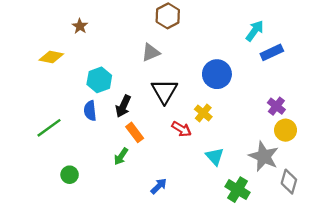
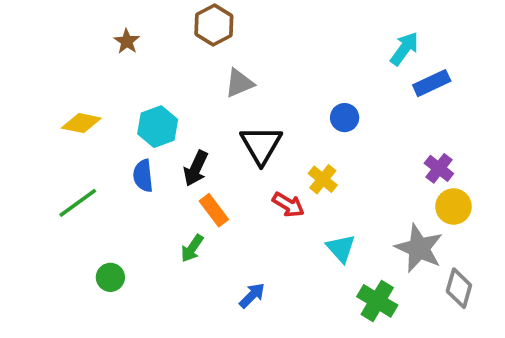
brown hexagon: (168, 16) -> (214, 25), moved
yellow diamond: (51, 57) -> (81, 123), moved
blue circle: (217, 74) -> (345, 118), size x0.6

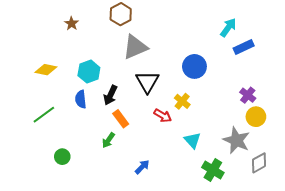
gray triangle: (239, 83) -> (135, 47), size x1.5
blue circle: (345, 118) -> (194, 66), size x1.5
gray diamond: (459, 288) -> (259, 163), turned 45

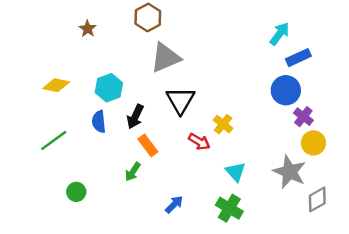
blue circle: (194, 66) -> (286, 90), moved
green cross: (213, 170) -> (229, 208), moved

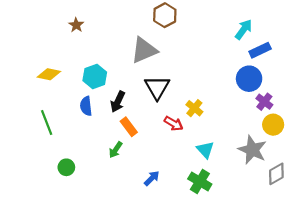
brown hexagon: (148, 17) -> (165, 15), moved
green line: (54, 140) -> (47, 122), turned -75

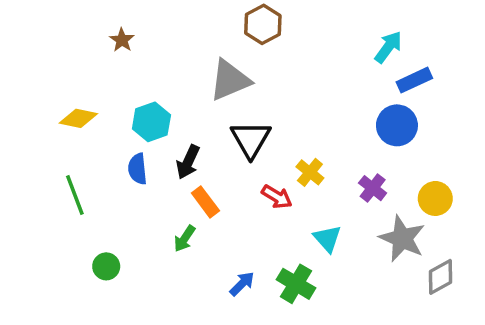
purple cross: (264, 102) -> (373, 188), moved
green cross: (200, 182) -> (296, 284), moved

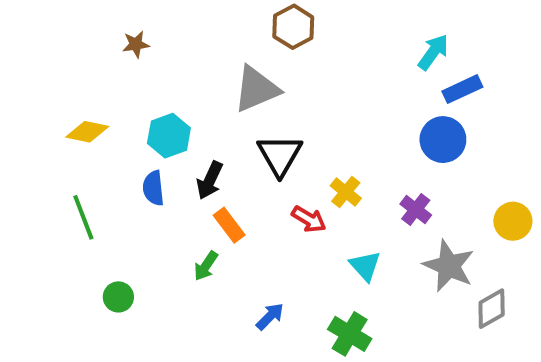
brown star: (122, 40) -> (136, 44), turned 30
yellow circle: (435, 198) -> (513, 221), moved
green cross: (296, 284) -> (350, 334), moved

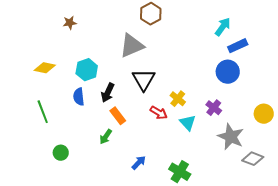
cyan triangle: (365, 266) -> (188, 123), moved
gray diamond: (492, 309) -> (253, 159), turned 50

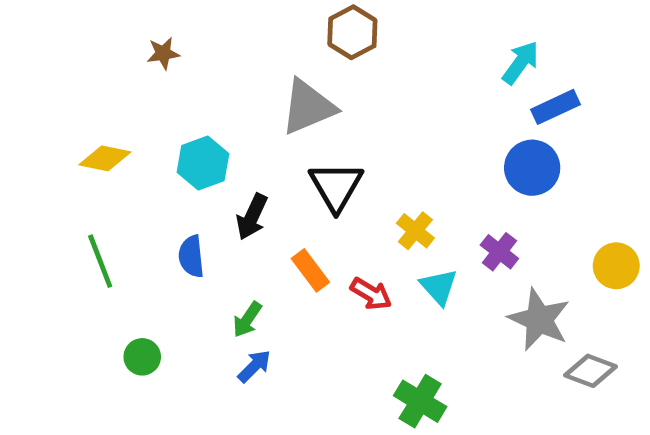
blue semicircle: (79, 97) -> (191, 256), moved
red arrow: (159, 113) -> (371, 294), moved
orange rectangle: (118, 116) -> (310, 270), moved
blue arrow: (139, 163) -> (254, 366), moved

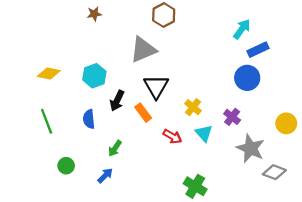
brown star: (163, 53) -> (94, 14), moved
orange rectangle: (310, 270) -> (143, 113), moved
blue arrow: (254, 366) -> (105, 175), moved

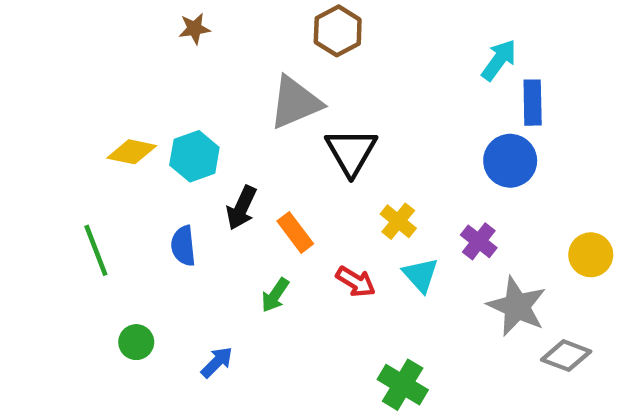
blue rectangle: (258, 50) -> (533, 103), turned -66
yellow diamond: (49, 74) -> (132, 152), moved
black triangle: (156, 87) -> (351, 152), moved
green arrow: (115, 148) -> (275, 295), moved

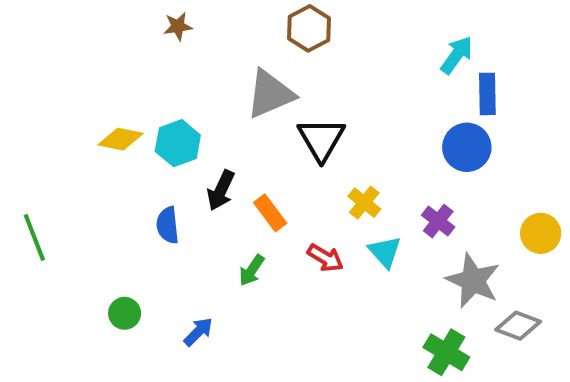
green line: (96, 250) -> (34, 237), moved
green cross: (403, 385) -> (446, 352), moved

